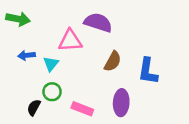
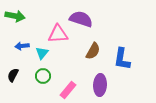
black semicircle: (34, 108) -> (13, 75), moved
pink rectangle: (82, 109) -> (68, 90), turned -72

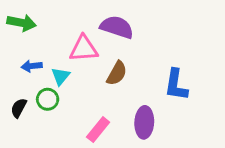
brown semicircle: (93, 51) -> (117, 73), moved
green circle: (43, 76) -> (48, 99), moved

